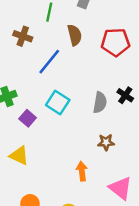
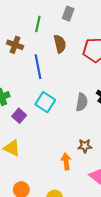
blue line: (49, 62) -> (38, 67), turned -50
brown star: (106, 142) -> (85, 146), moved

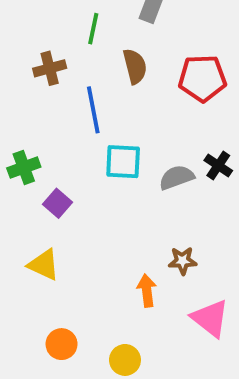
brown cross: (15, 45) -> (50, 68), turned -35
cyan square: (45, 102) -> (123, 162), moved, turned -30
gray semicircle: (82, 102) -> (177, 177), turned -120

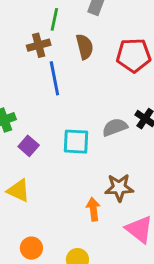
brown cross: (50, 68) -> (39, 45), moved
cyan square: (123, 162) -> (76, 142), moved
brown star: (183, 261) -> (119, 188), size x1.4

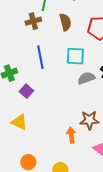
blue line: (54, 78) -> (40, 57), moved
cyan square: (76, 142) -> (75, 56), moved

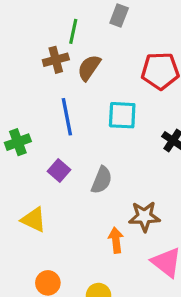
brown semicircle: (65, 22) -> (89, 68), moved, turned -132
gray semicircle: (86, 78) -> (102, 180), moved, turned 132
purple square: (26, 91) -> (59, 171), moved

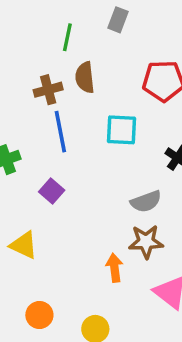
brown cross: (56, 60) -> (48, 90), moved
brown semicircle: (89, 68) -> (85, 77), turned -40
gray semicircle: (102, 180) -> (146, 201), moved, turned 48

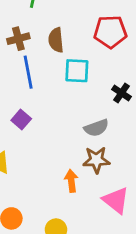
brown semicircle: (85, 77) -> (56, 40), moved

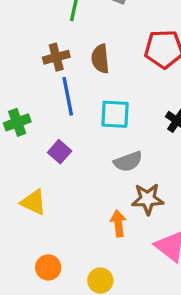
cyan square: (77, 71) -> (115, 114), moved
gray semicircle: (96, 128) -> (128, 162), moved

